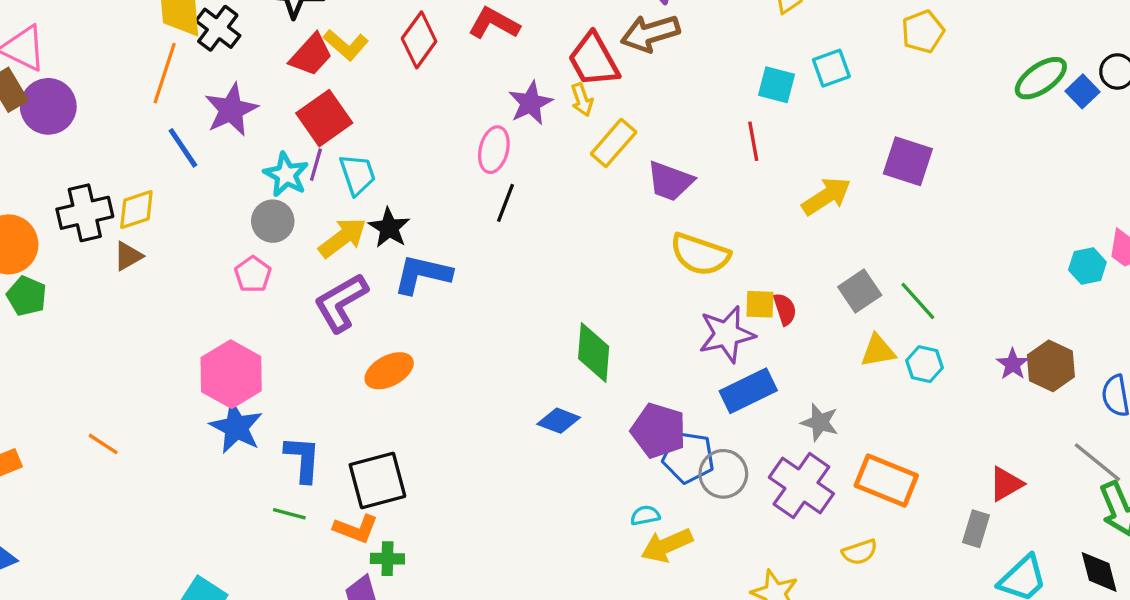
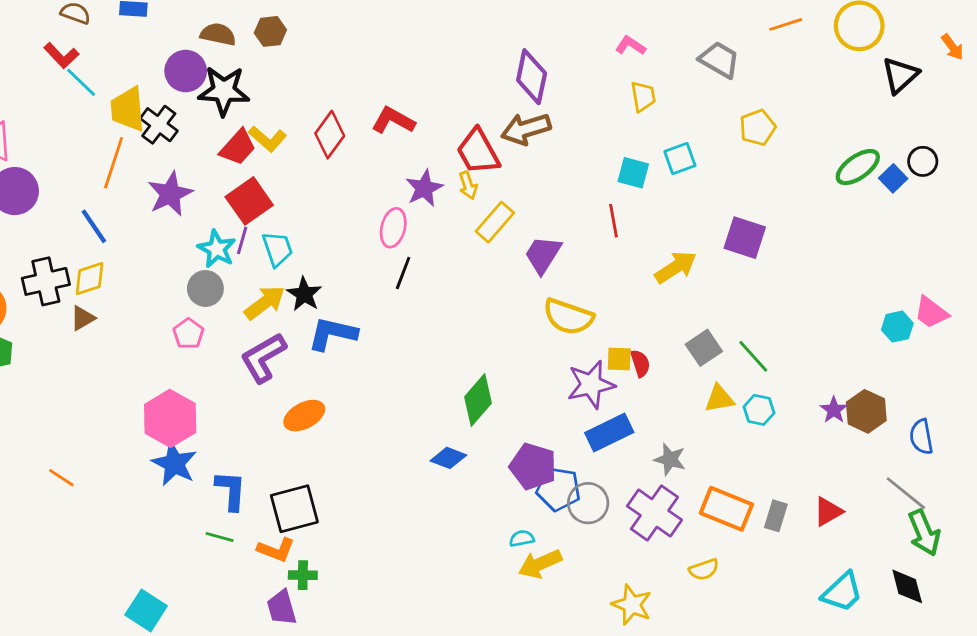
blue line: (183, 148) -> (94, 226), moved
purple trapezoid: (670, 181) -> (543, 255), turned 102
green diamond: (594, 352) -> (478, 400), turned 36
gray rectangle: (976, 529) -> (776, 516), moved

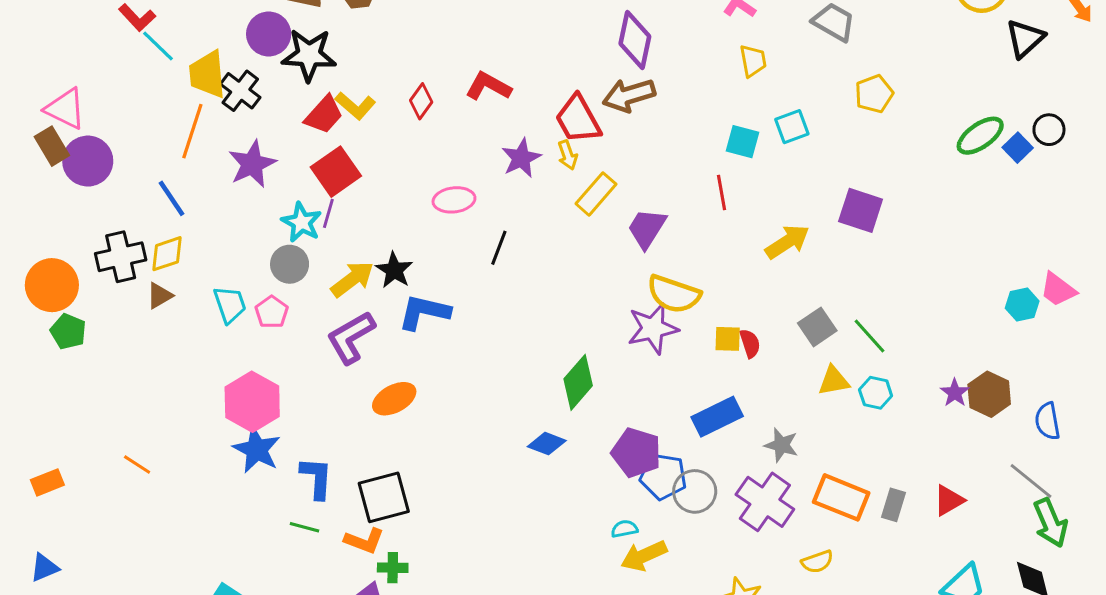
red diamond: (330, 135) -> (421, 101), size x0.7
pink ellipse: (393, 228) -> (454, 200), moved, turned 69
cyan trapezoid: (277, 249) -> (230, 305), moved
purple star: (591, 384) -> (653, 328), moved

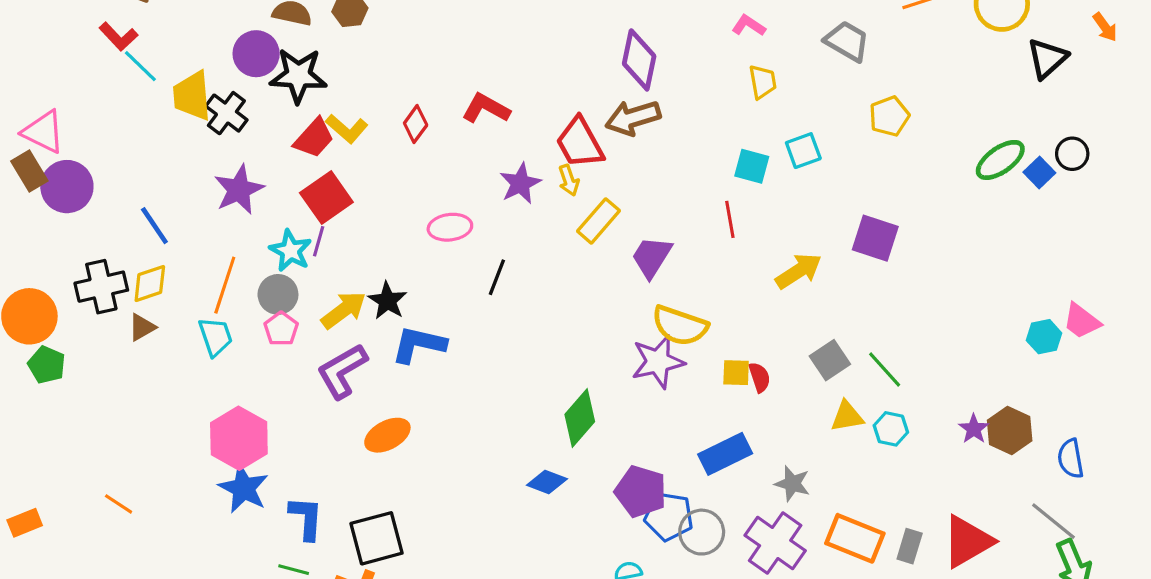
orange line: (192, 131) -> (225, 285), moved
pink pentagon: (272, 312) -> (281, 329), moved
red triangle: (949, 500) -> (967, 541), size x1.6

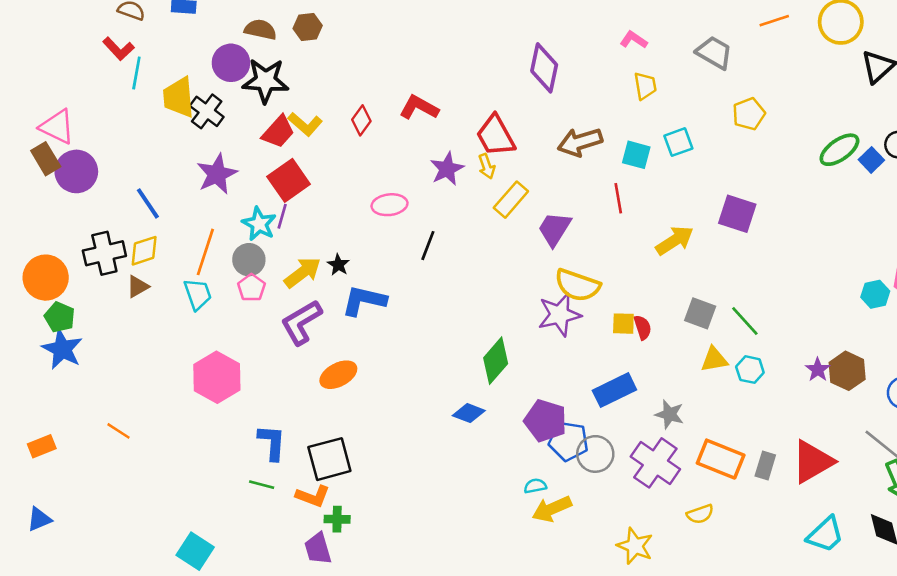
cyan line: (140, 66) -> (136, 73), turned 56
brown arrow: (633, 118) -> (580, 142), moved
black star: (387, 301) -> (338, 265), size x0.7
gray square: (830, 360) -> (700, 313), turned -36
blue star: (244, 488) -> (62, 349), moved

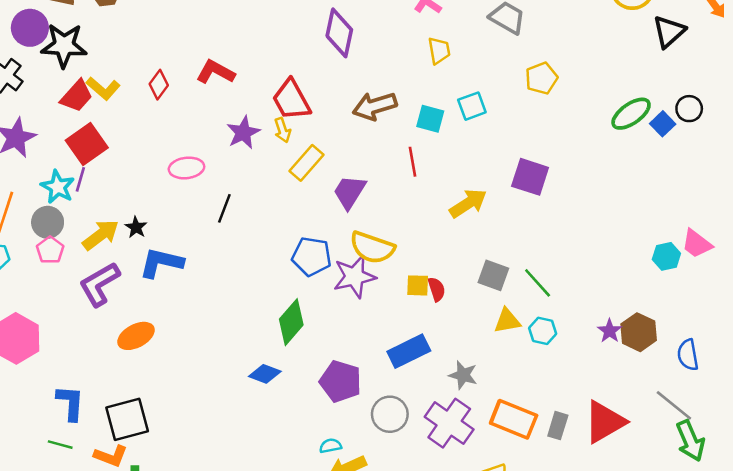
blue pentagon: (568, 441) -> (312, 256), moved

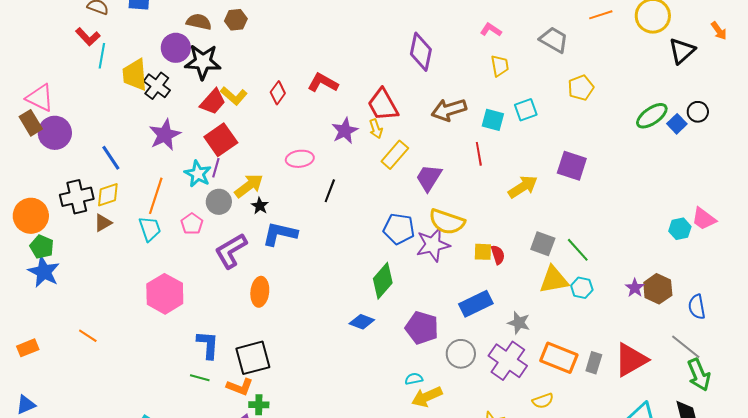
gray circle: (48, 222) -> (219, 202), moved
yellow arrow: (101, 235) -> (249, 186), moved
yellow triangle: (507, 321) -> (554, 280), size x1.4
orange ellipse: (136, 336) -> (260, 292), turned -56

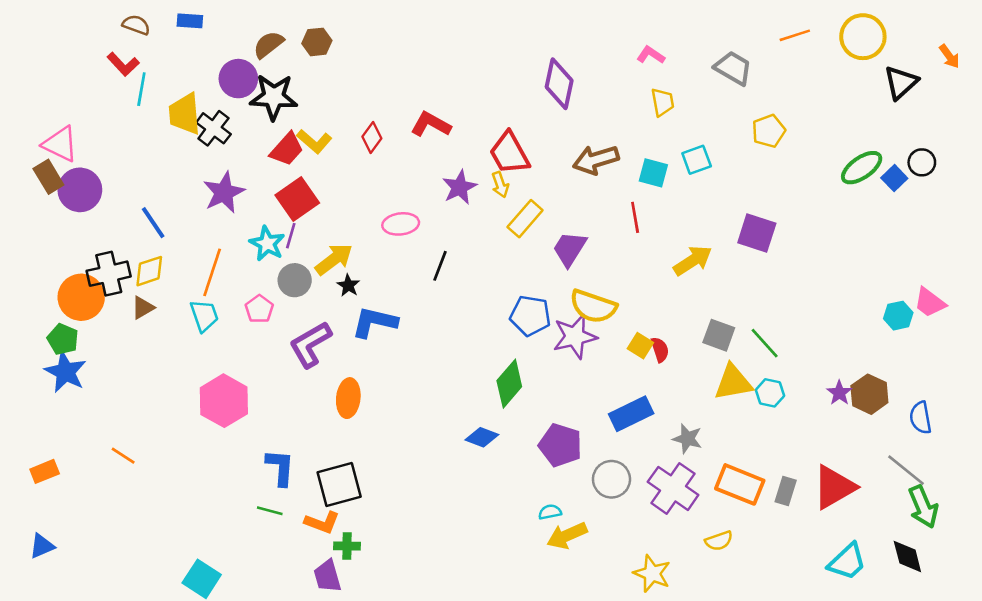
brown semicircle: (199, 22) -> (268, 45), turned -50
orange circle: (31, 216) -> (81, 297), moved
yellow square: (483, 252) -> (640, 346), turned 30

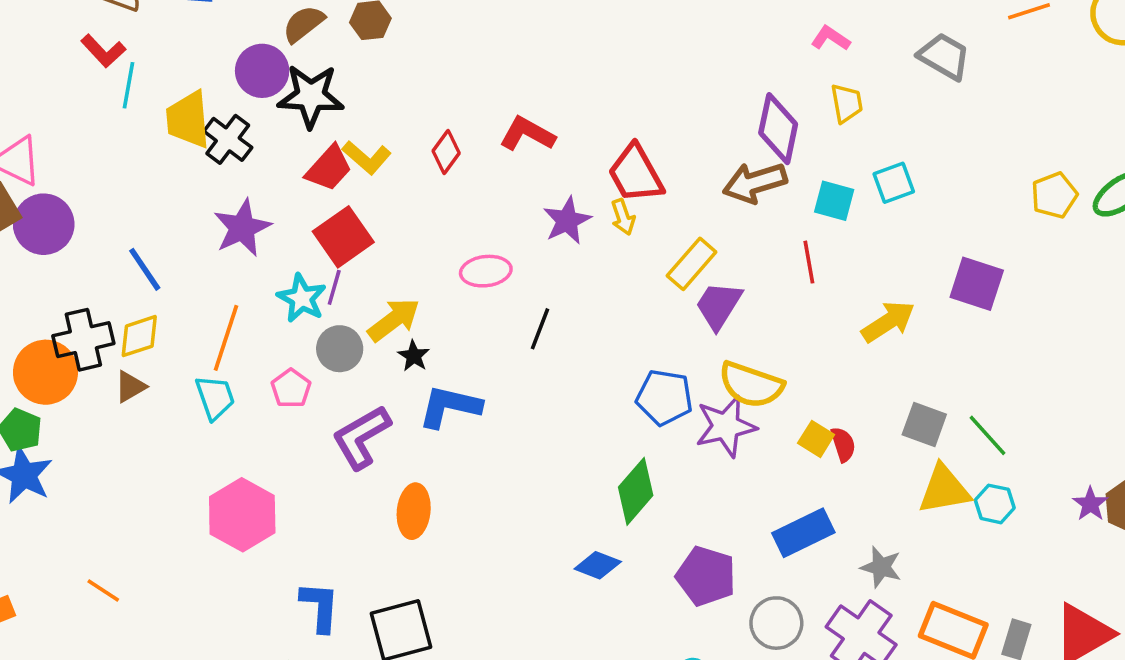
purple diamond: (559, 84) -> (778, 129), moved
yellow pentagon: (769, 131) -> (1054, 195), moved
yellow rectangle: (525, 219) -> (692, 264), moved

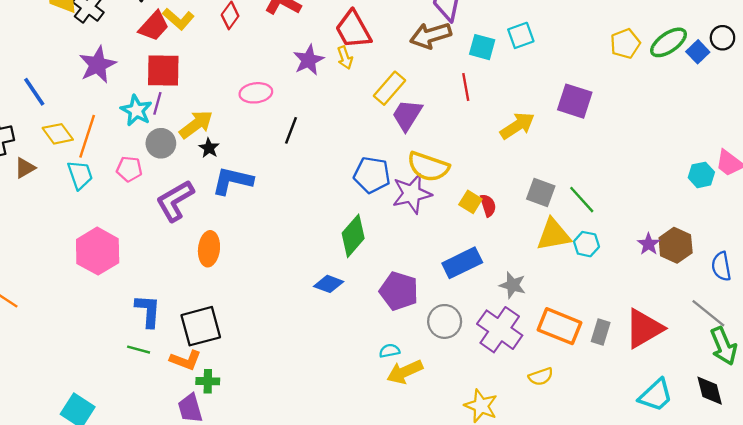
red square: (343, 237) -> (163, 71), turned 36
yellow diamond: (139, 336) -> (58, 134), moved, turned 72
pink pentagon: (291, 388) -> (129, 169), turned -30

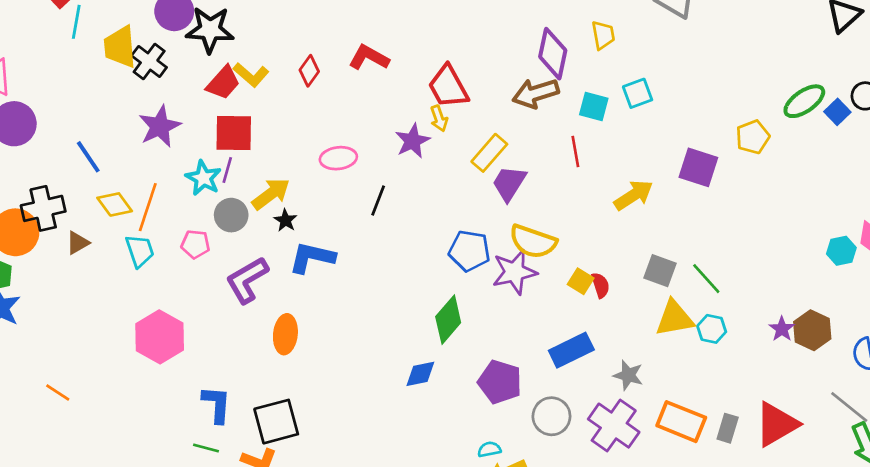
yellow pentagon: (625, 44) -> (753, 137), moved
purple star: (309, 60) -> (412, 141), moved
blue diamond: (329, 284) -> (420, 374), turned -32

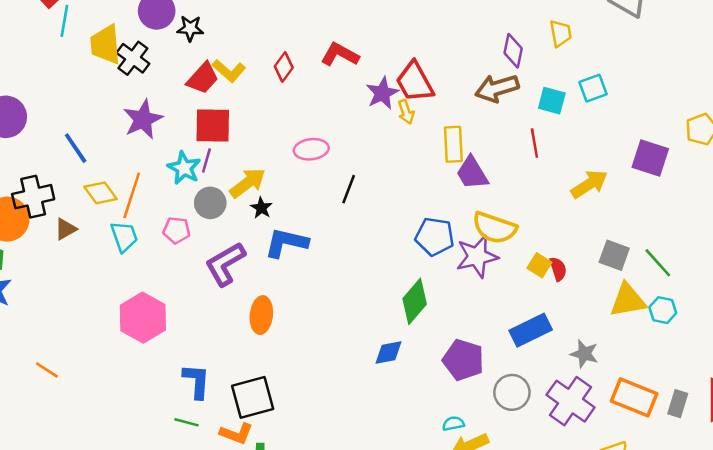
black star: (210, 30) -> (190, 28), size x0.6
purple diamond: (553, 54) -> (513, 51), size x0.7
purple star: (412, 141) -> (382, 93), moved
yellow rectangle: (489, 153) -> (453, 144), turned -44
purple trapezoid: (509, 183) -> (472, 173), turned -63

